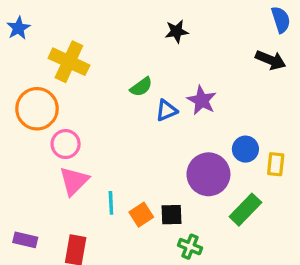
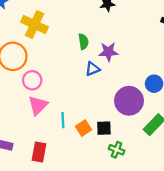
green semicircle: (141, 87) -> (83, 42), turned -63
purple star: (202, 100) -> (108, 52), moved, turned -30
blue triangle: (166, 110) -> (93, 69), moved

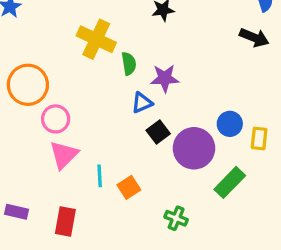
yellow cross: (34, 24) -> (96, 39), moved
black square: (104, 128) -> (158, 132), moved, turned -35

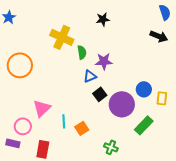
pink circle: (56, 119) -> (23, 126), moved

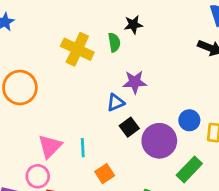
green semicircle: (82, 52) -> (114, 42), moved
cyan line: (64, 121) -> (83, 148), moved
pink circle: (23, 126) -> (38, 176), moved

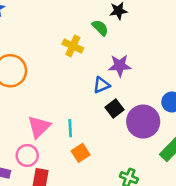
green semicircle: (114, 42) -> (100, 28), turned -36
yellow cross: (77, 49) -> (73, 46), moved, size x0.7
orange square: (105, 174) -> (81, 153), moved

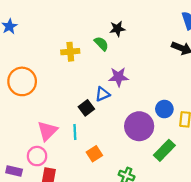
yellow cross: (73, 46) -> (70, 52), moved, turned -30
black square: (115, 109) -> (86, 108), moved
orange square: (81, 153) -> (94, 154), moved

